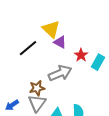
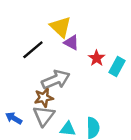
gray arrow: (60, 73) -> (56, 80), moved
blue arrow: (12, 105) -> (14, 118), turned 64

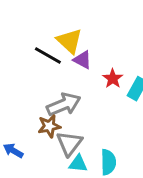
black line: (33, 50) -> (48, 55), moved, turned 70
gray triangle: (44, 116) -> (69, 143), moved

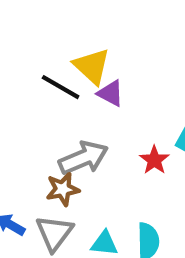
red star: (113, 79) -> (154, 160), moved
gray triangle: (69, 143) -> (54, 233), moved

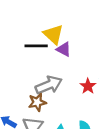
black line: (61, 87) -> (36, 46), turned -30

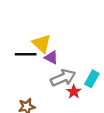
gray arrow: (49, 85) -> (63, 78), moved

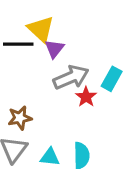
purple triangle: (51, 57) -> (54, 49), turned 40

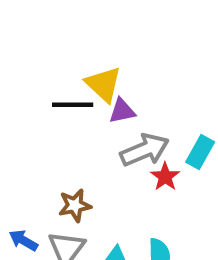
purple triangle: (54, 49) -> (122, 111), turned 40

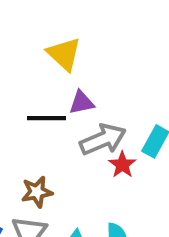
yellow triangle: (104, 84) -> (64, 54), moved
black line: (73, 105) -> (47, 118), moved

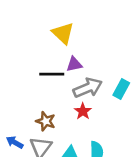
red star: (122, 165) -> (83, 111), moved
brown star: (37, 192) -> (46, 121), turned 30

